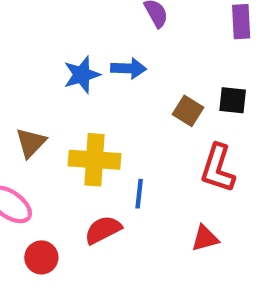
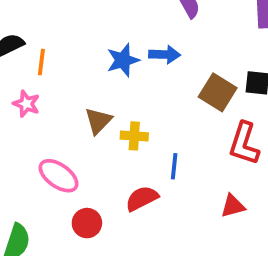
brown square: (188, 111) -> (218, 92), size x1.4
brown triangle: (31, 143) -> (98, 121), moved
yellow cross: (94, 160) -> (134, 136), size x0.6

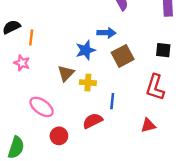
blue star: (123, 60) -> (86, 50), moved
brown square: (218, 92) -> (123, 56), moved, turned 30

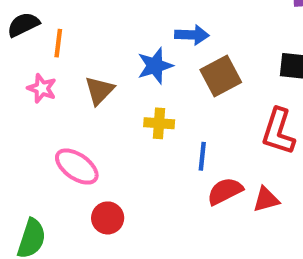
brown triangle: (66, 73) -> (99, 90), moved
red semicircle: (93, 121) -> (225, 191), moved

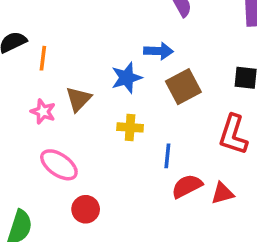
pink star: (42, 88) -> (43, 111), moved

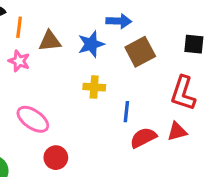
brown triangle: (78, 99) -> (50, 41), moved, turned 40
pink star: (43, 111) -> (19, 61), moved
red triangle: (222, 193) -> (177, 132), moved

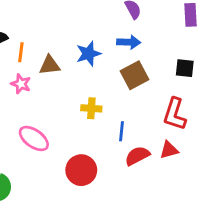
blue arrow: (119, 21) -> (129, 42), moved
blue star: (91, 44) -> (88, 54), moved
red circle: (56, 158) -> (81, 170), moved, size x1.4

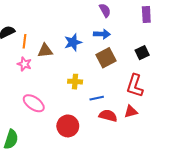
black square: (185, 68) -> (142, 53), turned -32
blue line: (122, 131) -> (97, 98), turned 72
red semicircle: (137, 156) -> (108, 116), turned 42

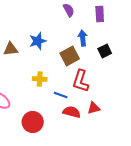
purple rectangle: (146, 14) -> (100, 14), moved
blue arrow: (102, 34) -> (83, 38), moved, turned -98
red L-shape: (135, 86) -> (81, 81), moved
blue line: (97, 98) -> (61, 95), turned 32

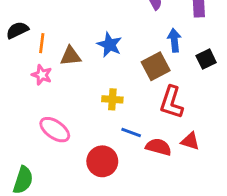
blue star: (38, 41) -> (110, 45), turned -30
blue line: (61, 95) -> (131, 132), moved
red triangle: (94, 108) -> (190, 141), turned 32

